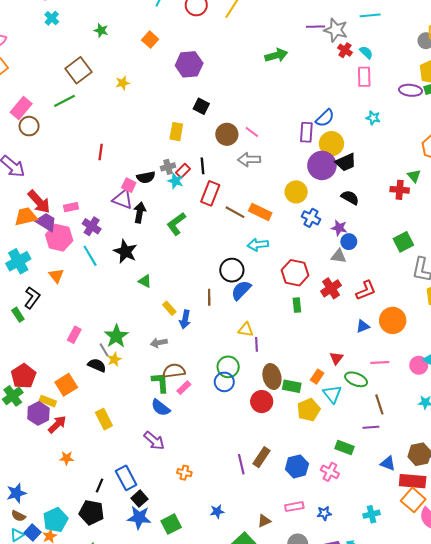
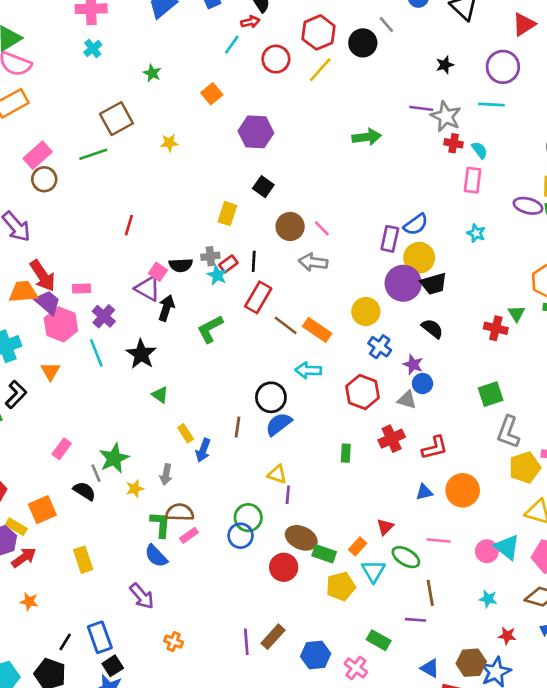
red cross: (345, 50) -> (454, 143), turned -32
red hexagon: (295, 273) -> (363, 392), moved
gray arrow: (159, 343) -> (166, 475), turned -77
yellow star: (114, 359) -> (135, 489), moved
brown ellipse: (272, 377) -> (301, 538), turned -60

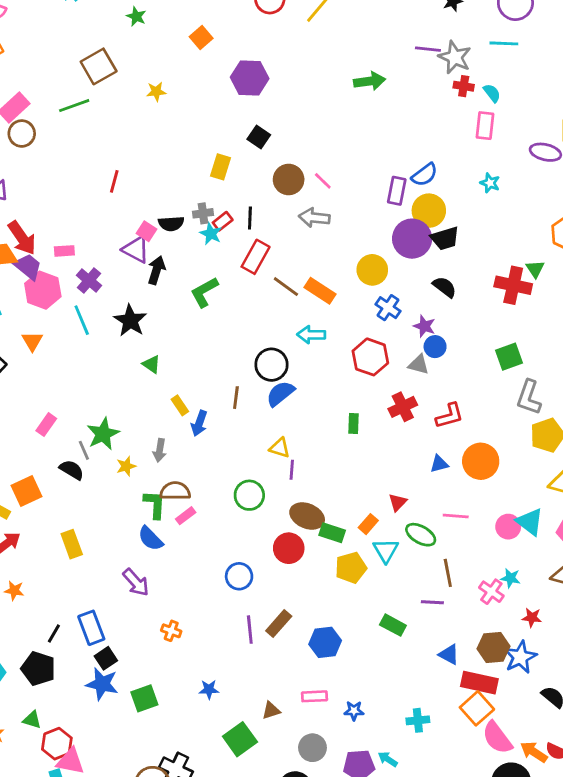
red cross: (496, 328) -> (513, 285), size x1.4
blue circle: (241, 536) -> (239, 576), moved
pink cross: (356, 668) -> (491, 592), moved

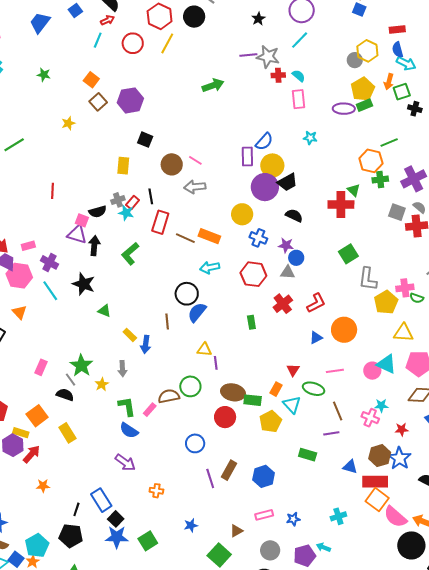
cyan line: (504, 43) -> (300, 40), turned -36
brown square: (99, 66) -> (98, 102), moved, size x0.7
brown semicircle: (175, 491) -> (169, 396), moved
yellow rectangle: (72, 544) -> (67, 433), moved

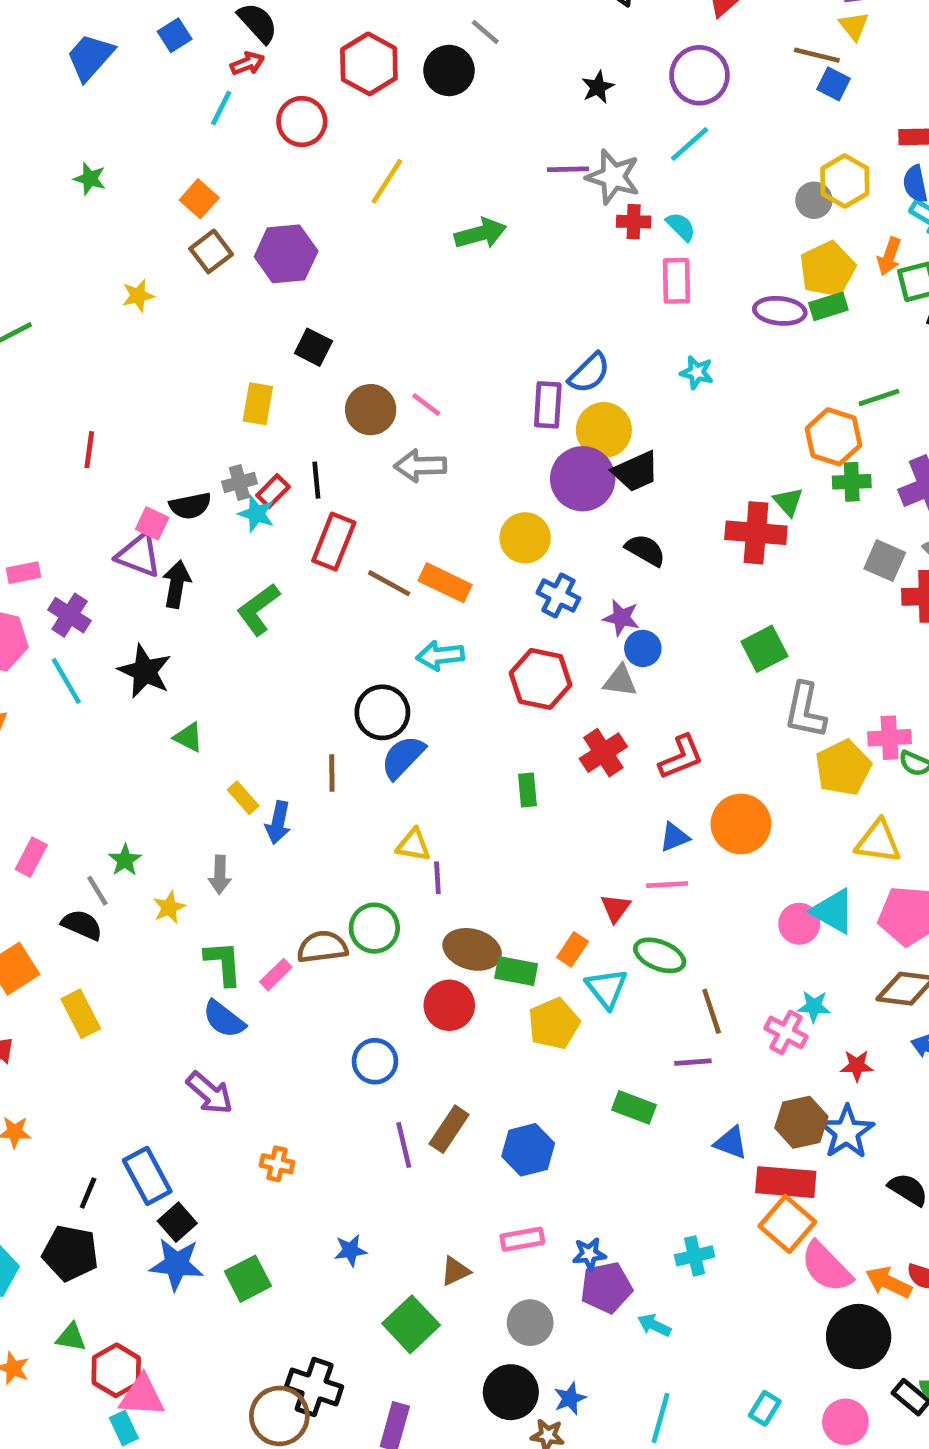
yellow line: (167, 43) -> (387, 181), moved
green star: (81, 366) -> (125, 860), size x0.6
pink line: (335, 371) -> (667, 885), moved
purple pentagon: (305, 556) -> (606, 1287), moved

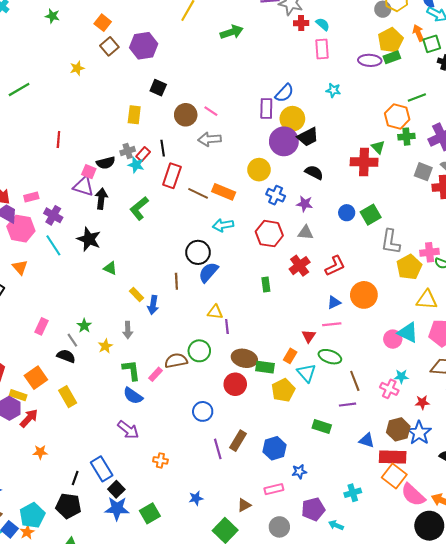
orange arrow: (889, 256) -> (418, 33), turned 140
blue circle: (643, 648) -> (347, 213), moved
blue star: (589, 1254) -> (299, 472), moved

